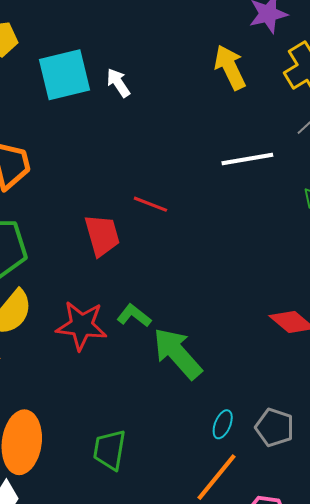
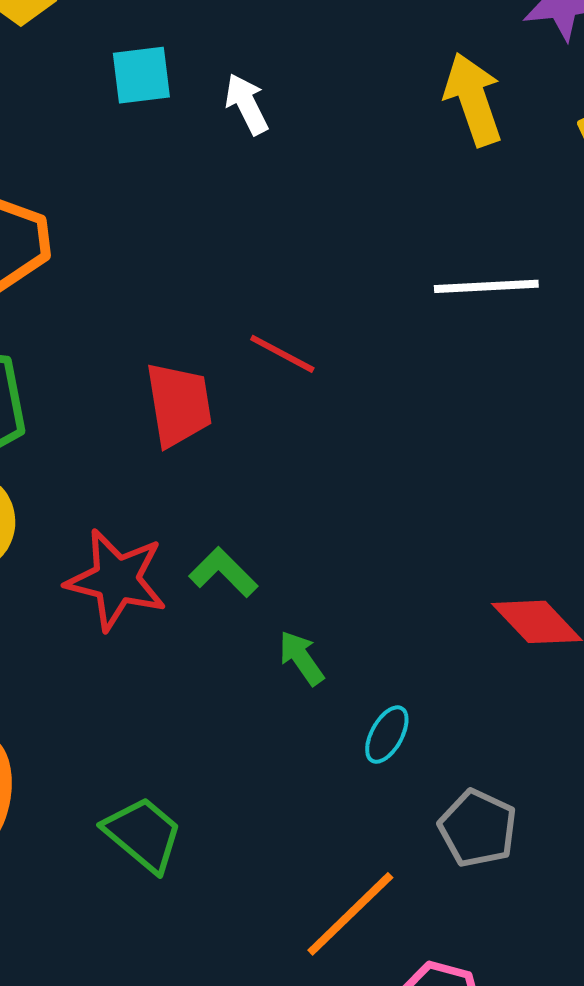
cyan square: (65, 75) -> (141, 75), size x0.6
green arrow: (177, 353) -> (301, 658), size x0.5
cyan ellipse: (223, 424) -> (387, 735), moved
green trapezoid: (110, 450) -> (143, 834), turned 114

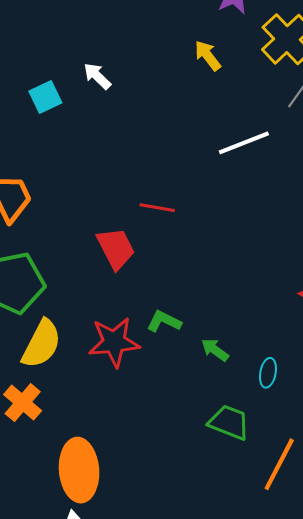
yellow arrow: (473, 99) -> (208, 56), size x0.7
white arrow: (247, 104) -> (97, 76), moved
green trapezoid: (143, 834) -> (229, 422), moved

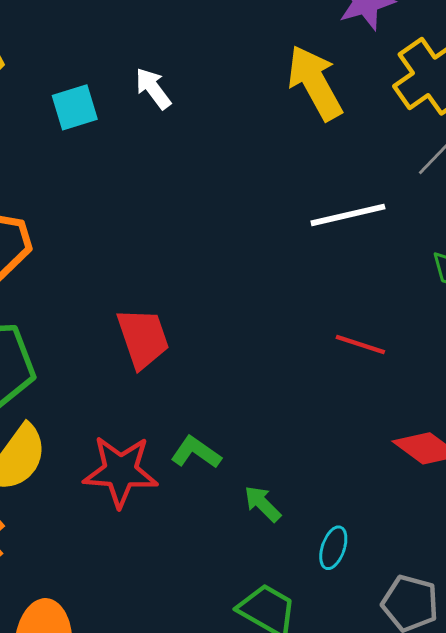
yellow arrow: (208, 56) -> (315, 83), size x1.6
red line: (157, 208) -> (360, 345), moved

